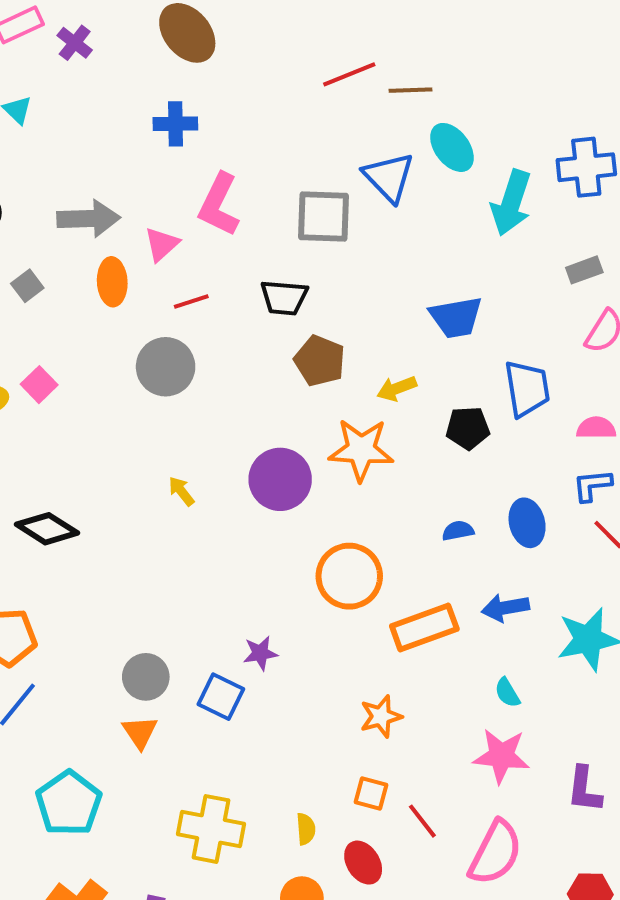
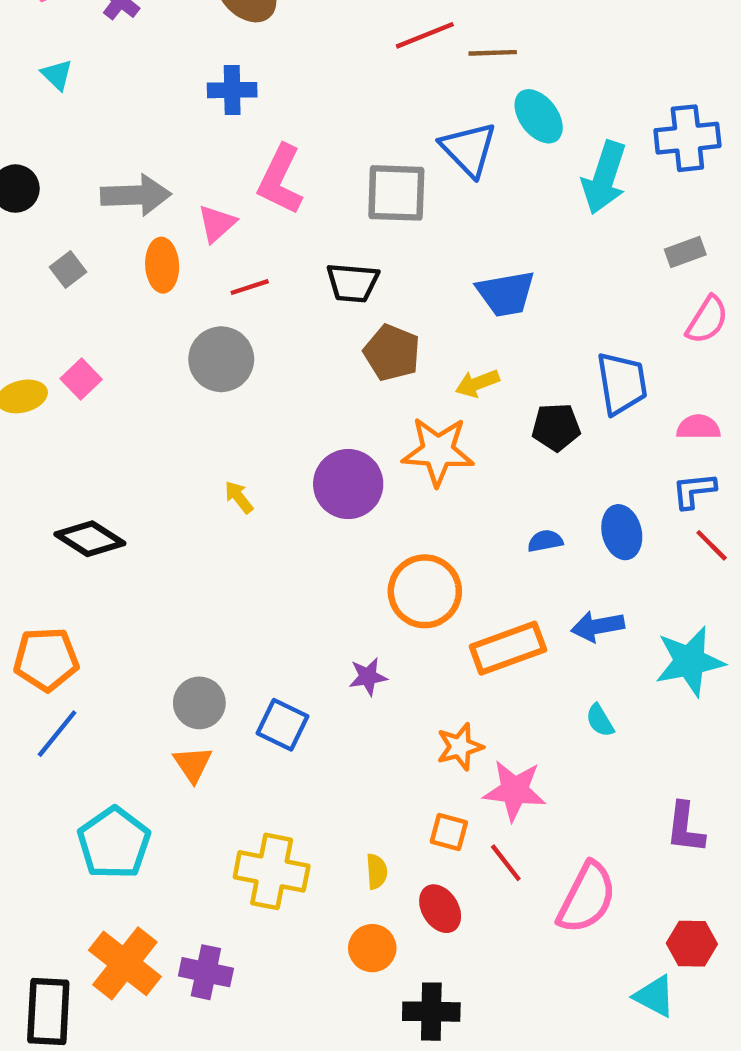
blue trapezoid: (456, 317) -> (506, 294), moved
purple star: (260, 653) -> (368, 677), moved
pink star: (501, 756) -> (515, 790), moved

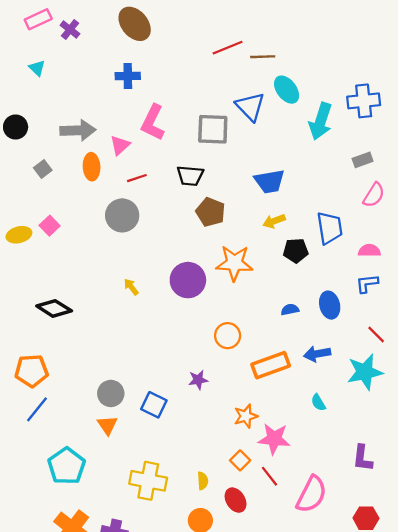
yellow arrow: (477, 383) -> (274, 221), moved
red line: (712, 545) -> (376, 334), moved
orange circle: (425, 591) -> (228, 336), size x0.7
orange square: (449, 832) -> (240, 460), turned 30

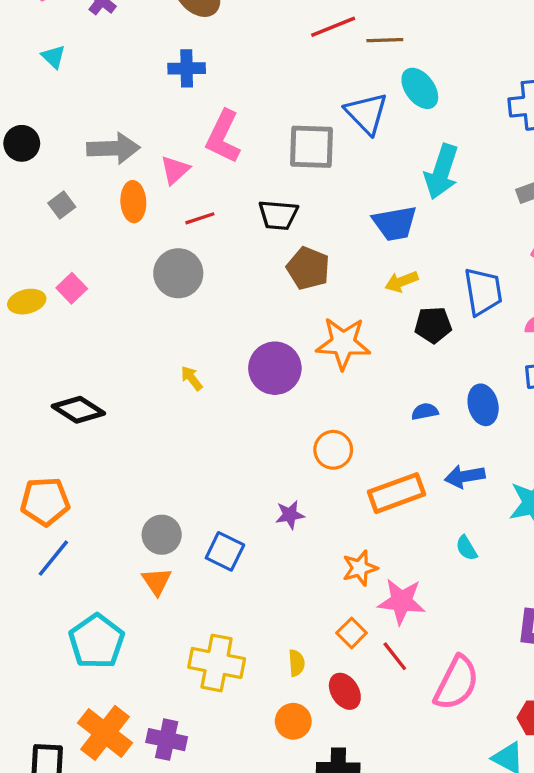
cyan arrow: (321, 121) -> (441, 172), moved

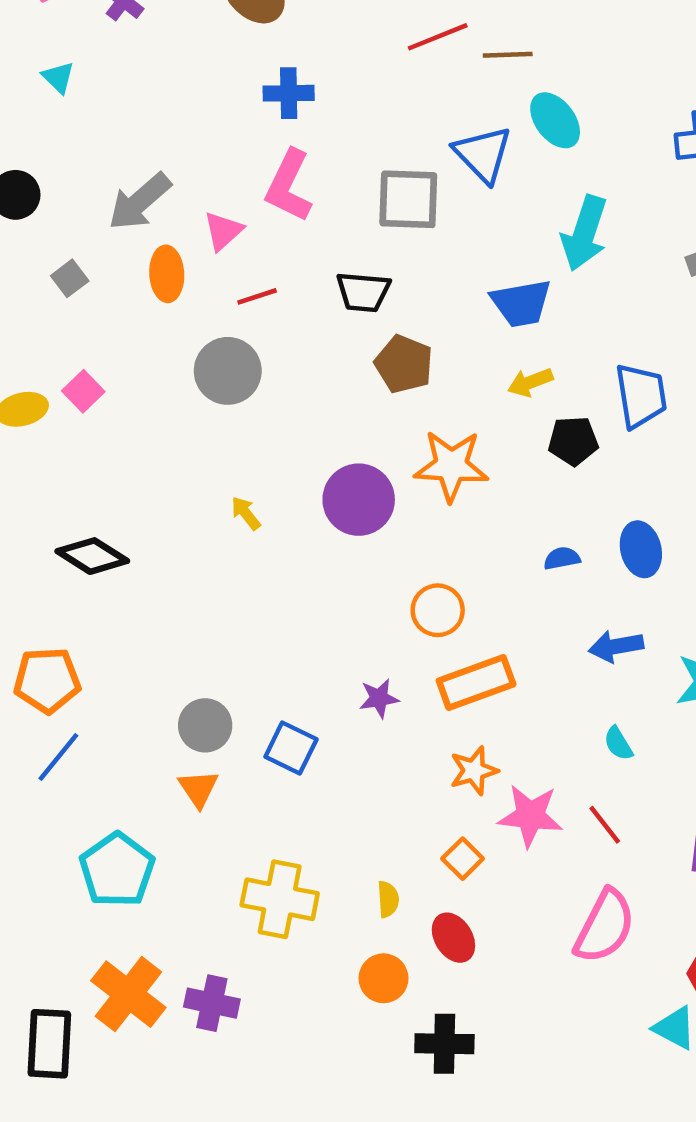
blue cross: (187, 68) -> (289, 93), moved
gray arrow: (113, 148) -> (140, 202), turned 141
orange rectangle: (396, 493) -> (476, 682), moved
red line: (395, 656) -> (605, 825), moved

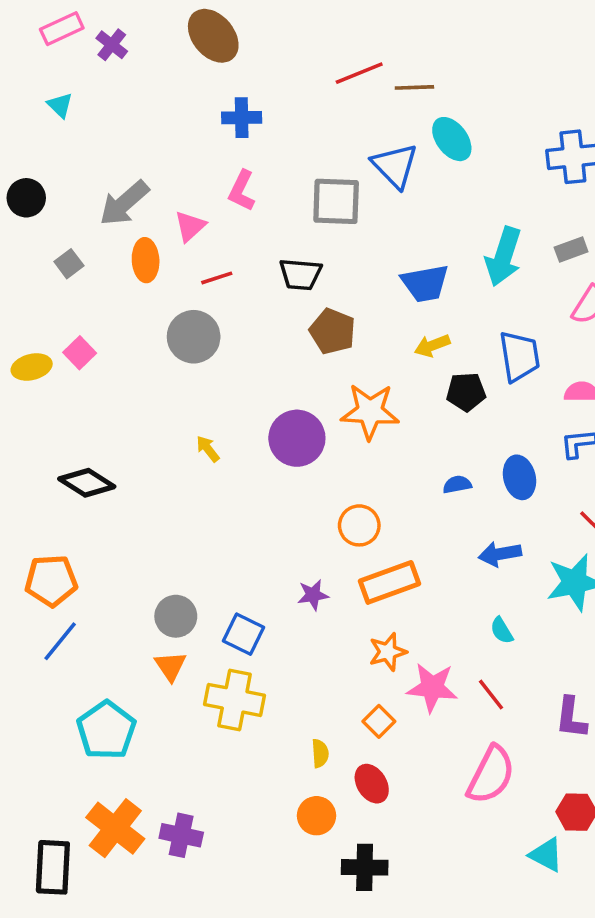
pink L-shape: (289, 186) -> (242, 191), size x0.7
cyan arrow: (584, 233) -> (503, 257), moved
yellow cross: (280, 899) -> (235, 700), moved

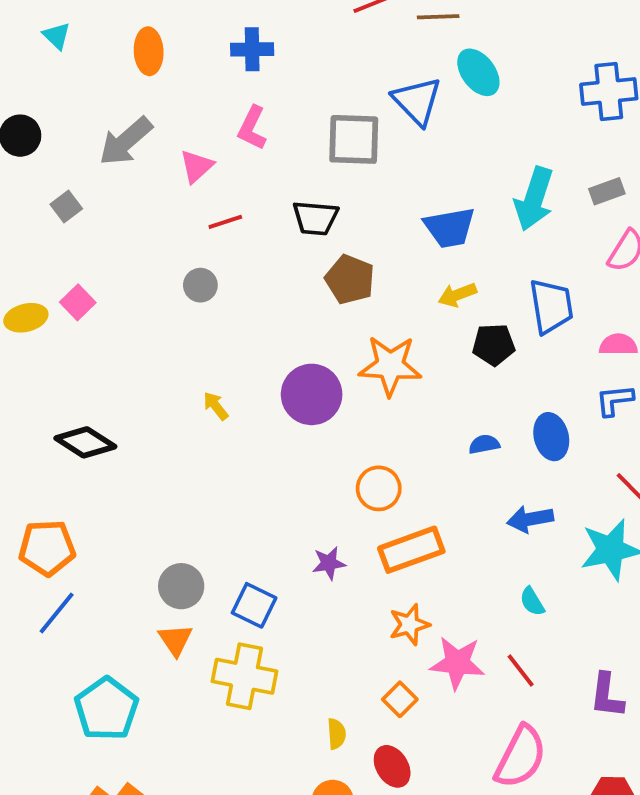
orange ellipse: (146, 260) -> (149, 51), moved
gray circle: (194, 337) -> (200, 285), size x0.6

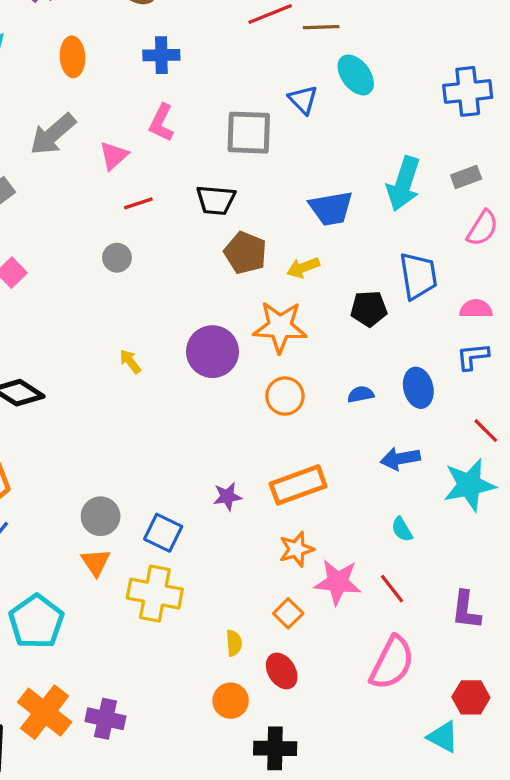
blue triangle: (417, 101) -> (303, 100), size x0.7
yellow arrow: (457, 295) -> (303, 268), moved
orange circle: (379, 488) -> (285, 396), moved

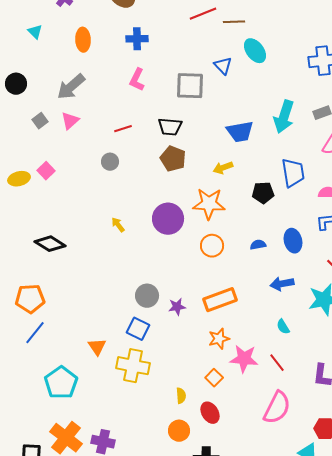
pink triangle: (114, 156) -> (70, 121), moved
brown pentagon: (245, 253) -> (173, 159), moved
gray circle: (101, 516) -> (147, 296), moved

